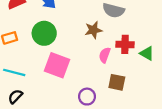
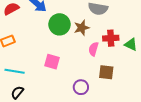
green circle: (44, 33) -> (59, 24), moved
pink square: (57, 65) -> (52, 62), size x0.7

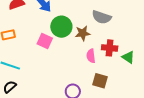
pink semicircle: (93, 49) -> (91, 56), turned -32
pink square: (52, 62) -> (45, 41), moved

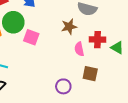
green circle: (61, 27) -> (13, 22), moved

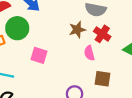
pink square: (31, 37) -> (39, 55), moved
red cross: (98, 40) -> (102, 34), moved, turned 35

